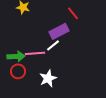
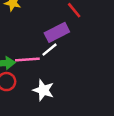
white star: (48, 78) -> (43, 90), turned -30

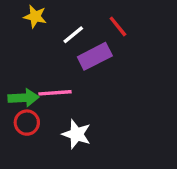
white line: (50, 50) -> (73, 35), moved

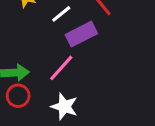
pink line: (55, 93) -> (61, 68), moved, turned -44

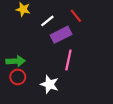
pink line: (61, 68) -> (68, 60), moved, turned -30

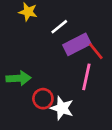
red line: (76, 16) -> (96, 51), moved
red circle: (18, 77) -> (43, 99), moved

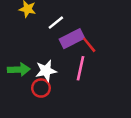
white star: (62, 108) -> (46, 71), moved, turned -30

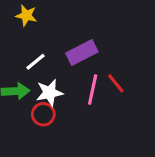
white line: (56, 23) -> (36, 62), moved
red line: (89, 45) -> (116, 83), moved

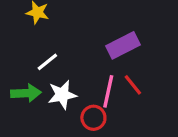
purple rectangle: (82, 52) -> (123, 45), moved
red circle: (43, 114) -> (93, 118), moved

